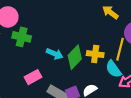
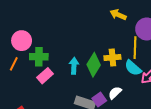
cyan arrow: (55, 54) -> (74, 66), turned -98
pink rectangle: (33, 77) -> (45, 76), moved

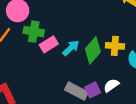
cyan arrow: (74, 66) -> (71, 48), turned 35
pink rectangle: (45, 76) -> (49, 44), moved

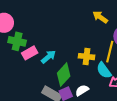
green diamond: (93, 50) -> (64, 75), moved

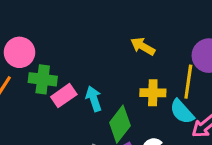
yellow arrow: (100, 17) -> (143, 46), moved
cyan arrow: (48, 57) -> (94, 99), turned -63

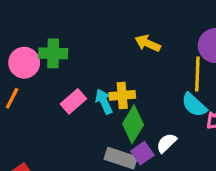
green cross: (43, 79) -> (53, 53), moved
yellow cross: (153, 93) -> (122, 95), moved

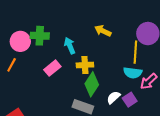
cyan arrow: (104, 101) -> (70, 46), moved
cyan semicircle: (194, 105) -> (133, 73), turned -36
purple square: (142, 153) -> (130, 100), moved

